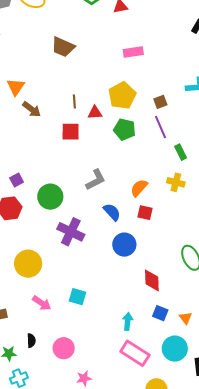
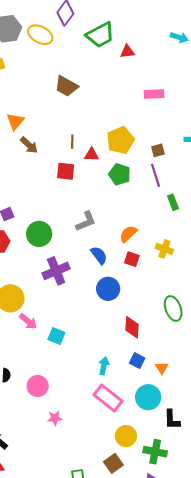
pink rectangle: (133, 52) -> (154, 94), moved
yellow cross: (176, 182) -> (164, 249), moved
purple cross: (71, 232) -> (56, 271), turned 36
pink arrow: (42, 303) -> (28, 321), moved

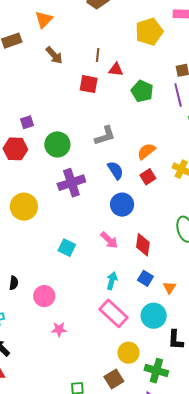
orange triangle: (15, 121) -> (44, 20), moved
yellow pentagon: (120, 140) -> (149, 32), moved
red square: (132, 259) -> (148, 177), turned 35
pink arrow: (28, 321) -> (109, 240), moved

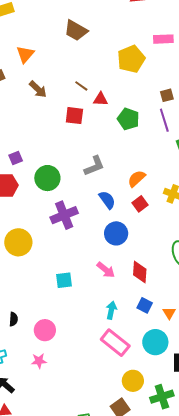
brown line: (98, 55) -> (81, 86), turned -56
cyan square: (67, 248) -> (64, 280), turned -30
pink star: (59, 329) -> (39, 361), moved
green cross: (156, 371) -> (162, 397), turned -30

